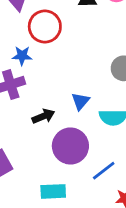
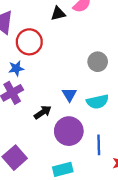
blue line: (104, 171) -> (99, 145), turned -42

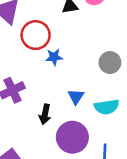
blue star: (16, 68) -> (54, 57), moved
black arrow: (43, 112) -> (45, 114), turned 132

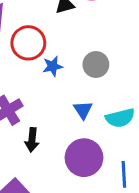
gray circle: (110, 63) -> (96, 65), moved
black arrow: (45, 114) -> (32, 140), moved

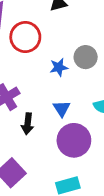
blue star: (53, 66) -> (59, 67), moved
blue triangle: (83, 110) -> (62, 108), moved

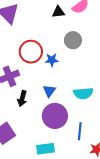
red circle: (25, 37) -> (31, 52), moved
gray circle: (86, 57) -> (73, 40), moved

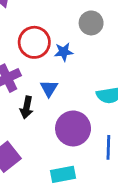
blue triangle: (49, 91) -> (49, 88), moved

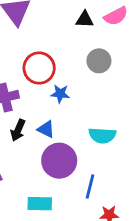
blue star: (64, 52) -> (60, 94), moved
blue triangle: (49, 88) -> (46, 129), moved, turned -48

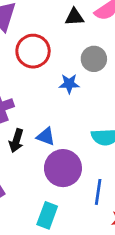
red circle: (39, 68) -> (33, 51), moved
blue star: (60, 94) -> (69, 84), moved
cyan rectangle: (40, 204) -> (47, 215), turned -65

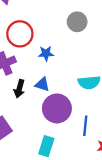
red circle: (33, 51) -> (20, 34), moved
blue star: (69, 84) -> (46, 53), moved

